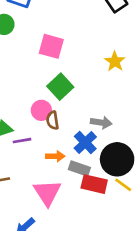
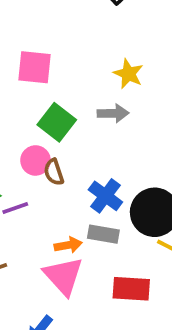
gray arrow: (101, 123) -> (113, 113), moved
orange arrow: (55, 156) -> (68, 245), moved
red rectangle: (94, 184) -> (131, 289), moved

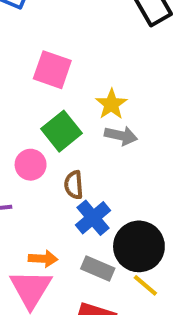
yellow star: (128, 74) -> (111, 104), moved
brown semicircle: (54, 172) -> (74, 185), moved
gray rectangle: (103, 234) -> (98, 269), moved

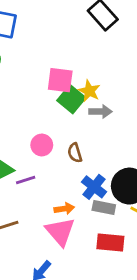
pink square: (52, 70) -> (60, 80), moved
green square: (61, 131) -> (71, 99), moved
blue cross: (93, 218) -> (94, 187), moved

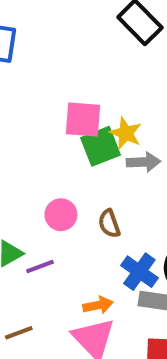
green square: (71, 99) -> (100, 146), turned 32

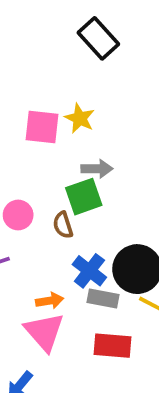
yellow star: (126, 133) -> (80, 118), moved
green square: (100, 146) -> (84, 197), moved

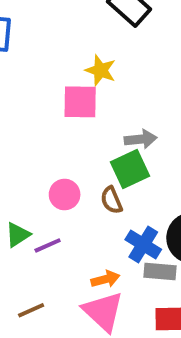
yellow star: (80, 118) -> (101, 70), moved

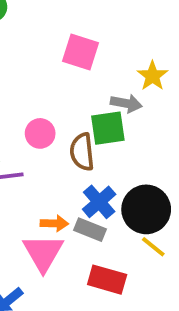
yellow star: (101, 70) -> (152, 76), moved
brown semicircle: (111, 200) -> (82, 152), size x1.4
gray rectangle: (160, 272) -> (90, 230), moved

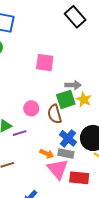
yellow star: (152, 76) -> (84, 99), moved
orange arrow: (54, 223) -> (47, 154), turned 32
pink triangle: (43, 253) -> (58, 169), moved

